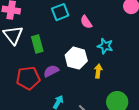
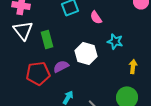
yellow arrow: (98, 71) -> (133, 66), moved

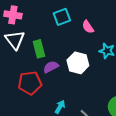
purple semicircle: (61, 66) -> (51, 67), moved

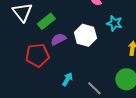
green rectangle: (39, 49) -> (46, 21), turned 66

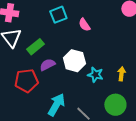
cyan star: (114, 23) -> (95, 75), moved
cyan arrow: (67, 79) -> (56, 105), size x1.6

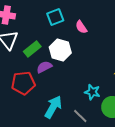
white hexagon: (74, 61) -> (60, 50), moved
cyan star: (95, 75) -> (92, 92), moved

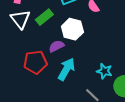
green rectangle: (32, 49) -> (44, 17), moved
cyan arrow: (53, 107) -> (66, 69), moved

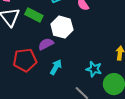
green rectangle: (44, 17) -> (34, 15), turned 66
cyan arrow: (66, 69) -> (56, 67), size x0.7

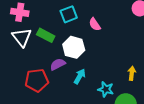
cyan arrow: (56, 67) -> (80, 76), moved

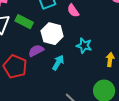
red pentagon: (37, 80) -> (15, 67), turned 30
cyan star: (106, 89) -> (84, 46), moved

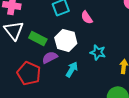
green rectangle: (24, 22) -> (38, 38), moved

